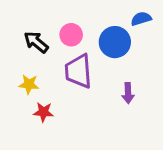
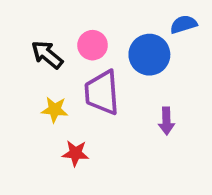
yellow star: (29, 84) -> (55, 110), moved
red star: (43, 112) -> (75, 153), moved

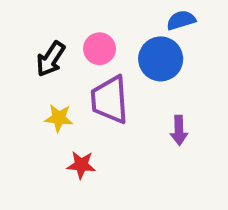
blue semicircle: (184, 24) -> (181, 20), moved
black arrow: (47, 55) -> (51, 59), turned -96

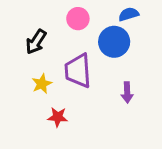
pink circle: (100, 49) -> (78, 19), moved
yellow star: (59, 118) -> (42, 84), turned -30

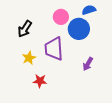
pink circle: (78, 19) -> (61, 17), moved
purple arrow: (127, 92) -> (88, 64), turned 32

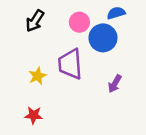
black arrow: (25, 29) -> (35, 21), moved
red star: (40, 81) -> (34, 115), moved

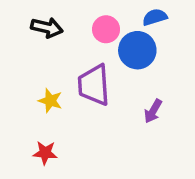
black arrow: (35, 21) -> (47, 28), turned -110
yellow star: (37, 76) -> (50, 101), turned -30

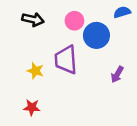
blue semicircle: (155, 17) -> (122, 12), moved
purple arrow: (153, 111) -> (117, 74), moved

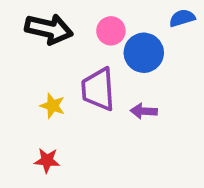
black arrow: (33, 20) -> (49, 29), size x1.4
purple arrow: (117, 74) -> (144, 111), moved, turned 63

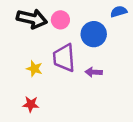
pink circle: (111, 31) -> (60, 20), moved

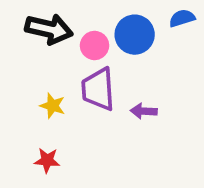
pink circle: (60, 20) -> (95, 45), moved
blue circle: (94, 34) -> (135, 35), moved

